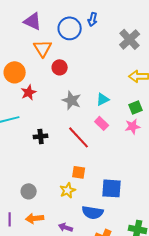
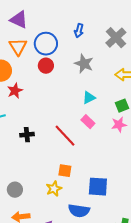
blue arrow: (93, 19) -> (79, 31), moved
blue circle: (70, 28) -> (46, 44), moved
orange triangle: (43, 48) -> (18, 47), moved
gray star: (72, 100) -> (84, 64), moved

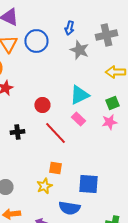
gray cross: (116, 38) -> (106, 35), turned 30
gray star: (84, 64) -> (79, 50), moved
red circle: (46, 66) -> (42, 105), moved
cyan triangle: (89, 98) -> (79, 95), size x1.5

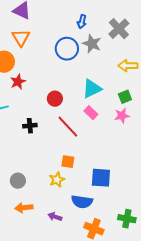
gray cross: (106, 35) -> (119, 29), turned -30
blue circle: (36, 41) -> (67, 49), moved

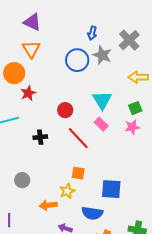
cyan triangle: (92, 89) -> (102, 100), turned -35
gray circle: (18, 181) -> (22, 180), moved
orange arrow: (24, 208) -> (48, 205), moved

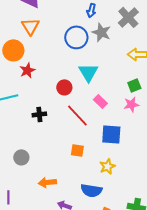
cyan triangle: (102, 100) -> (88, 72), moved
blue square: (111, 189) -> (111, 134), moved
yellow star: (67, 191) -> (107, 166), moved

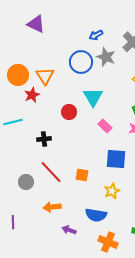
blue arrow: (91, 10) -> (96, 35), turned 48
orange triangle: (30, 26) -> (45, 76), moved
red line: (77, 115) -> (51, 172), moved

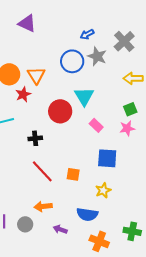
red circle: (69, 112) -> (60, 111), size x1.5
gray circle: (26, 182) -> (25, 224), moved

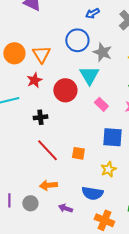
gray star: (97, 56) -> (102, 52), moved
red star: (23, 94) -> (34, 80), moved

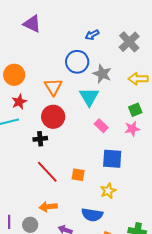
orange triangle: (41, 54) -> (53, 87), moved
red star: (34, 80) -> (19, 102), moved
red circle: (65, 90) -> (53, 117), moved

